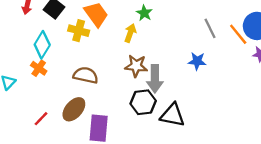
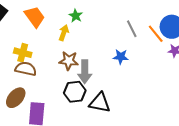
yellow cross: (79, 31) -> (23, 53), moved

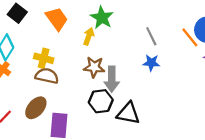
green star: (76, 16) -> (102, 18), size x1.5
gray line: (132, 29) -> (151, 36), moved

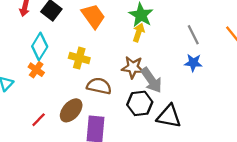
yellow arrow: (89, 36) -> (139, 32), moved
brown semicircle: (47, 76) -> (99, 86), moved
gray arrow: (112, 79) -> (151, 80), turned -35

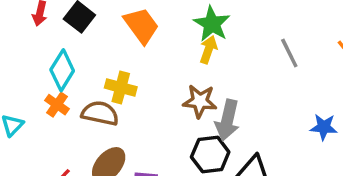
blue star: (193, 63) -> (324, 127), moved
gray arrow: (151, 80) -> (227, 120), turned 48
brown semicircle: (99, 86) -> (100, 113), moved

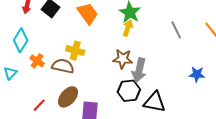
cyan diamond: (62, 70) -> (21, 40), moved

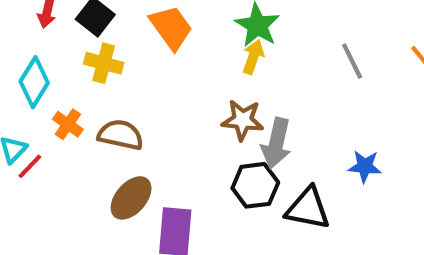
yellow cross: (75, 51) -> (104, 63), moved
blue star: (197, 74) -> (365, 166), moved
red line: (39, 105) -> (30, 166), moved

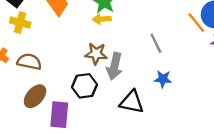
yellow arrow: (253, 57) -> (102, 19), turned -114
gray line: (352, 61) -> (156, 43), moved
black hexagon: (255, 185) -> (85, 86), moved

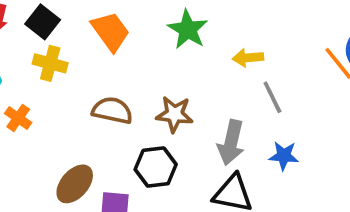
yellow arrow: (102, 19) -> (248, 58), moved
brown semicircle: (29, 62) -> (112, 110), moved
gray arrow: (114, 66) -> (231, 142), moved

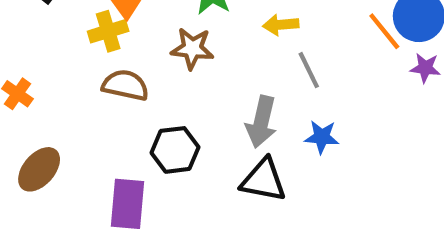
yellow cross: (50, 63) -> (108, 31), moved, turned -32
brown star: (174, 114) -> (192, 48), moved
brown ellipse: (75, 184) -> (39, 169), moved

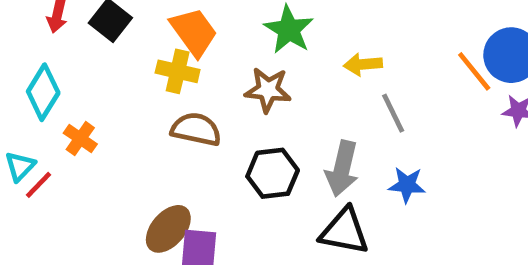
yellow cross: (108, 31) -> (178, 71), turned 30
black hexagon: (175, 150) -> (273, 173), moved
brown ellipse: (39, 169) -> (168, 229), moved

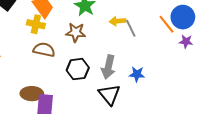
gray line: (393, 113) -> (131, 28), moved
brown ellipse: (168, 229) -> (32, 94), turned 50
black triangle: (344, 231) -> (109, 95), turned 40

